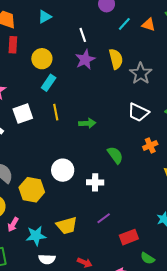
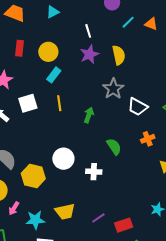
red rectangle: (13, 45) -> (20, 48), moved
gray star: (141, 73) -> (113, 89), moved
green arrow: (87, 123) -> (89, 115), turned -70
purple line: (104, 218) -> (98, 218), moved

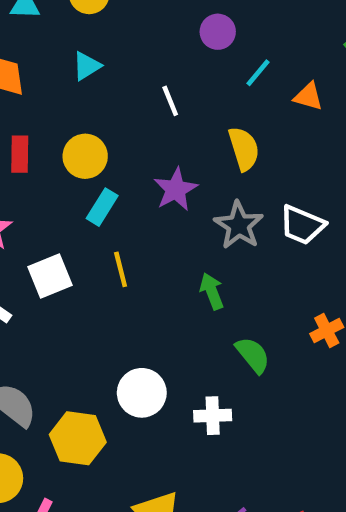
orange triangle: (151, 24) -> (308, 97), moved
purple star: (89, 54) -> (176, 189), moved
white trapezoid: (138, 107) -> (302, 225), moved
green arrow: (89, 115) -> (212, 291), moved, turned -35

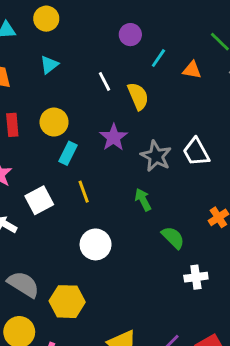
yellow semicircle: (244, 149) -> (138, 96), moved
white trapezoid: (302, 225) -> (196, 152), turned 44
white circle: (142, 393) -> (96, 244), moved
white cross: (213, 416) -> (196, 277), moved

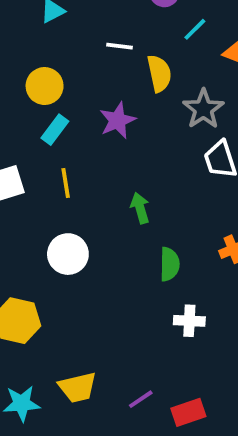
white line: (105, 81) -> (120, 46), turned -66
gray star: (156, 156) -> (203, 109), moved
green semicircle: (173, 238) -> (170, 264), turned 35

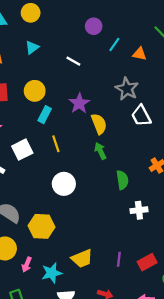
white line: (120, 46) -> (73, 61), turned 32
yellow semicircle: (159, 73) -> (99, 124), moved
purple line: (141, 399) -> (119, 259), turned -40

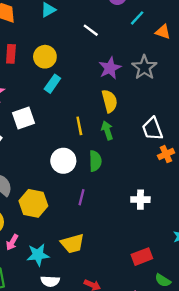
purple star: (79, 103) -> (110, 68), moved
white trapezoid: (141, 116) -> (152, 129), moved
yellow line: (56, 144) -> (79, 126), moved
green semicircle: (122, 180) -> (95, 161), moved
purple line: (119, 259) -> (81, 197), moved

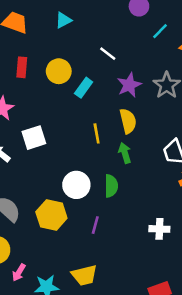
white line: (91, 30) -> (108, 54), moved
cyan rectangle: (52, 84) -> (84, 88), moved
yellow line: (79, 126) -> (97, 133), moved
yellow hexagon: (33, 203) -> (51, 215), moved

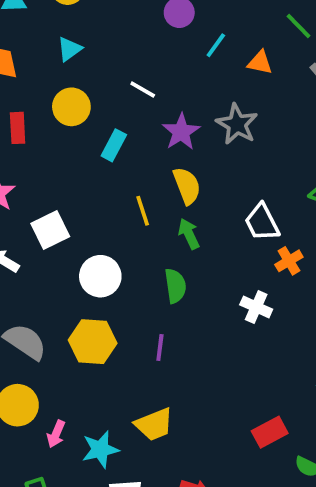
yellow circle: (59, 71) -> (71, 107), moved
white circle: (76, 185) -> (100, 276), moved
white cross: (159, 229) -> (256, 307), moved, turned 30

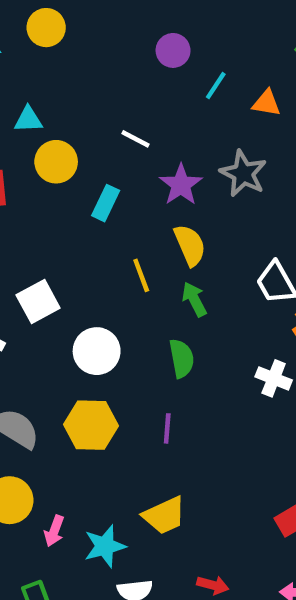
cyan triangle: (70, 49) -> (28, 119), moved, turned 36

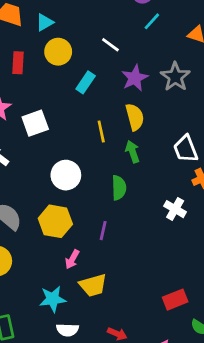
cyan line: (216, 86) -> (152, 21), moved
cyan triangle: (28, 119) -> (45, 22), turned -36
white square: (38, 301) -> (35, 123), moved
pink arrow: (54, 531) -> (72, 259), moved

